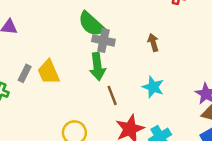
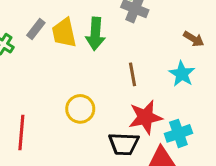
brown arrow: (153, 43) -> (194, 39), moved, turned 126
green arrow: (97, 67) -> (95, 34), moved

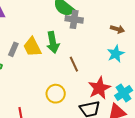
brown line: (132, 74) -> (74, 64), moved
cyan star: (182, 74) -> (116, 54), turned 30

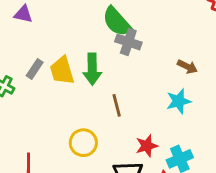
red star: (99, 88) -> (147, 146), size x0.7

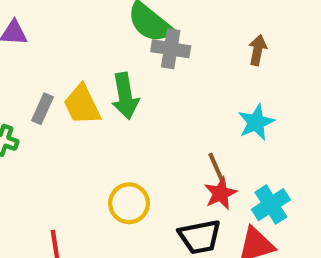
brown arrow: (187, 67) -> (258, 50), moved, turned -96
brown line: (117, 105) -> (217, 169), moved

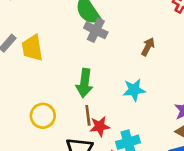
green arrow: (125, 96) -> (85, 83), moved
brown line: (217, 169) -> (88, 115), moved

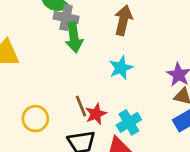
brown arrow: (148, 47) -> (123, 20), size x1.5
green arrow: (85, 83) -> (74, 37), moved

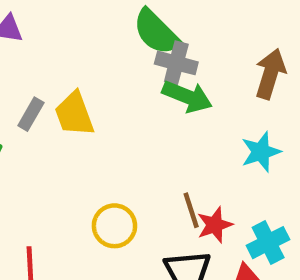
green arrow: (74, 37) -> (187, 97), turned -64

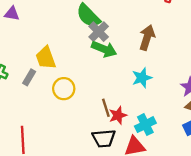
gray cross: (176, 63) -> (99, 32), turned 30
gray rectangle: (31, 114) -> (29, 77), moved
yellow circle: (114, 226) -> (64, 89), moved

